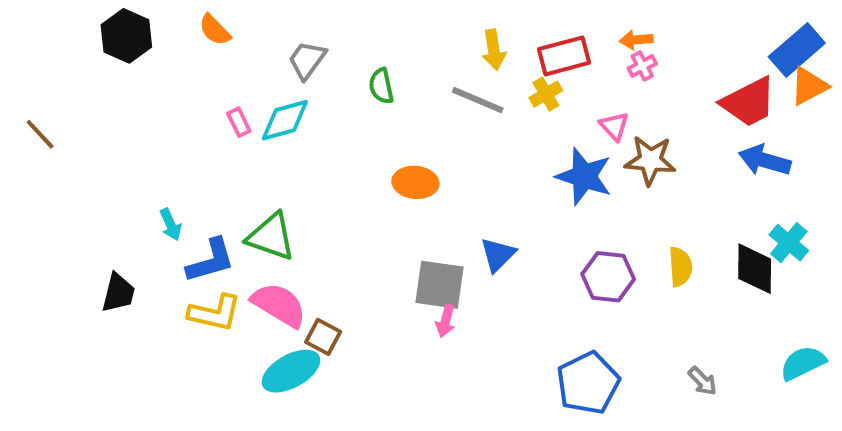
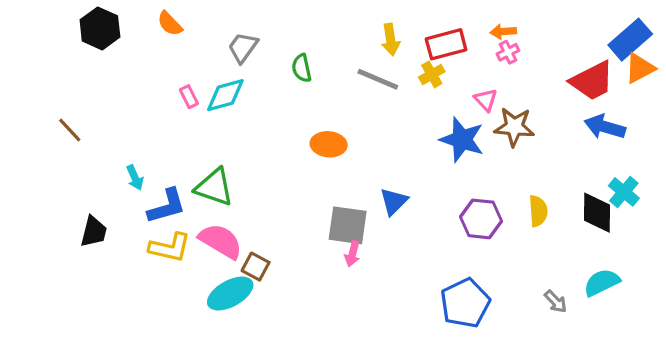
brown line: (40, 134) -> (70, 130), moved
cyan semicircle: (803, 363) -> (602, 282), moved

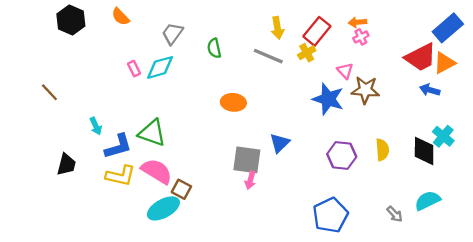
red rectangle: (446, 44) -> (317, 31), turned -36
orange triangle: (640, 68) -> (444, 63), moved
blue arrow: (605, 127) -> (430, 90), size x0.7

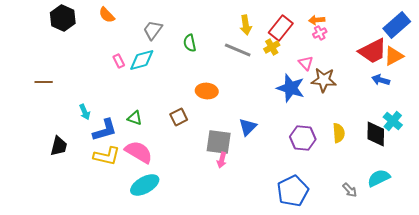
brown line: (49, 92) -> (44, 82), turned -48
green triangle: (152, 133) -> (135, 118), size x0.6
brown square: (181, 189) -> (179, 117), moved, turned 36

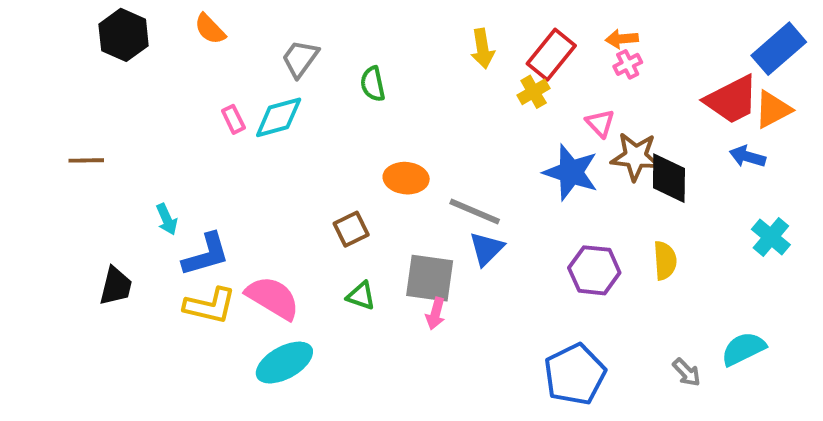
gray line: (238, 50) -> (475, 211), moved
green triangle: (135, 118) -> (361, 296), moved
black diamond: (376, 134) -> (669, 178), moved

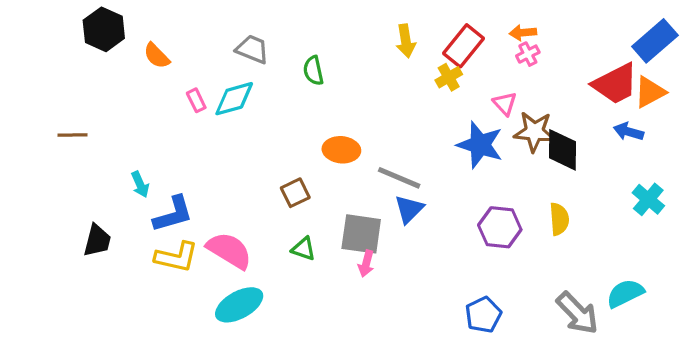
orange semicircle: (210, 29) -> (157, 56), moved
gray trapezoid: (300, 58) -> (252, 49), turned 76
gray arrow: (687, 372) -> (577, 313), size x1.8
blue pentagon: (575, 374) -> (483, 315), size x0.7

